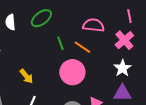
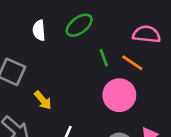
yellow arrow: (26, 76) -> (43, 100), moved

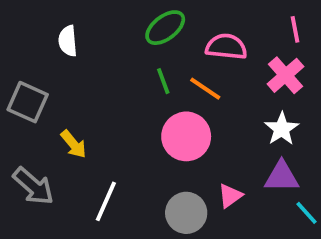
green ellipse: (79, 25) -> (165, 28), moved

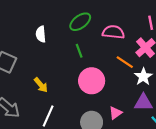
white semicircle: (68, 41) -> (41, 34), moved
orange line: (205, 89) -> (125, 62), moved
yellow arrow: (73, 144) -> (41, 85), moved

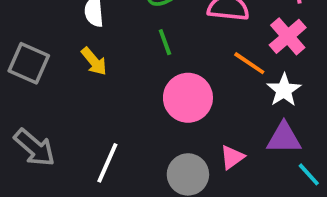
yellow arrow: (41, 85) -> (94, 61), moved

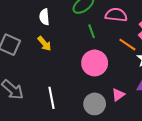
green line: (165, 42) -> (92, 31), moved
white line: (107, 163) -> (52, 98), turned -35

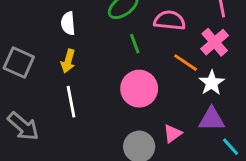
yellow arrow: (44, 44) -> (68, 61), turned 56
white line: (52, 98) -> (71, 102), moved

